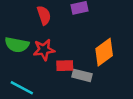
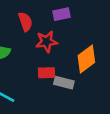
red star: (44, 50) -> (47, 42), moved

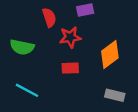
gray rectangle: (64, 83) -> (115, 95), moved

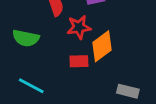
orange diamond: (110, 55) -> (102, 46), moved

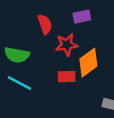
cyan line: (31, 86) -> (19, 83), moved

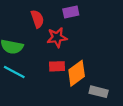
orange diamond: (88, 63) -> (77, 73), moved

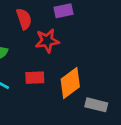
red rectangle: (57, 66) -> (35, 78), moved

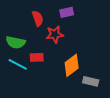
red rectangle: (35, 78) -> (37, 57), moved

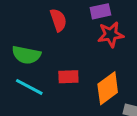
red star: (55, 34) -> (111, 35), moved
red rectangle: (37, 57) -> (68, 77), moved

